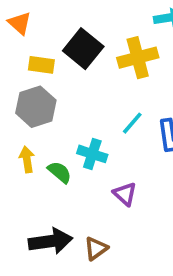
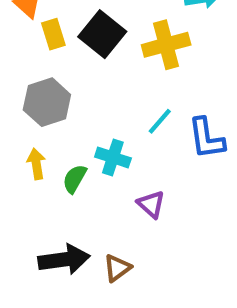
yellow rectangle: (41, 65) -> (53, 34), moved, turned 65
green semicircle: (60, 172) -> (75, 179), turned -100

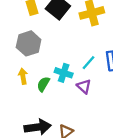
cyan line: (160, 121) -> (88, 63), moved
purple triangle: (151, 204) -> (84, 86), moved

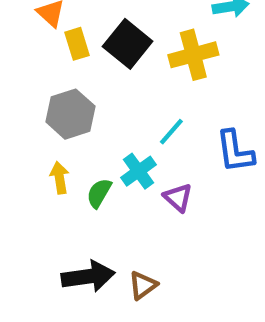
cyan line: (88, 63) -> (171, 132), moved
cyan cross: (64, 73) -> (138, 171), turned 36

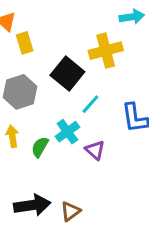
black square: (128, 44) -> (67, 73), moved

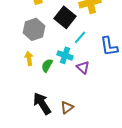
cyan cross: (67, 132) -> (65, 55), turned -35
black arrow: (32, 205) -> (42, 103), turned -115

